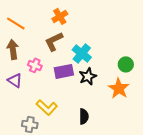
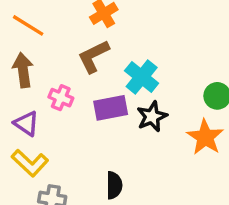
yellow L-shape: (47, 107) -> (30, 163), moved
black semicircle: (84, 116) -> (114, 185), moved

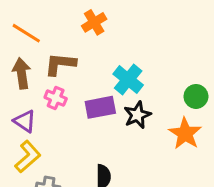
brown L-shape: (93, 56) -> (60, 64), moved, turned 32
yellow L-shape: (30, 163) -> (28, 157), turned -84

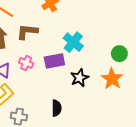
pink cross: (56, 98) -> (26, 63), moved
black star: (137, 115) -> (80, 78), moved

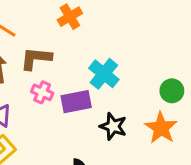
pink cross: (26, 63) -> (42, 92), moved
black star: (80, 78) -> (113, 126), turned -30

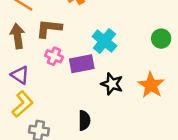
green circle: (172, 91) -> (161, 39), moved

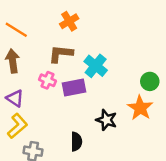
brown L-shape: (49, 28) -> (61, 54), moved
green circle: (161, 39) -> (150, 81), moved
black star: (112, 84) -> (106, 120), moved

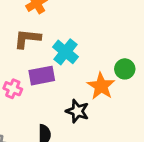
pink cross: (47, 80) -> (13, 89), moved
orange star: (140, 108) -> (101, 86), moved

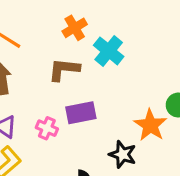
cyan cross: (65, 52) -> (109, 51), moved

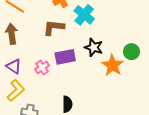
pink cross: (47, 128) -> (42, 67), turned 32
black star: (123, 154) -> (94, 47), moved

